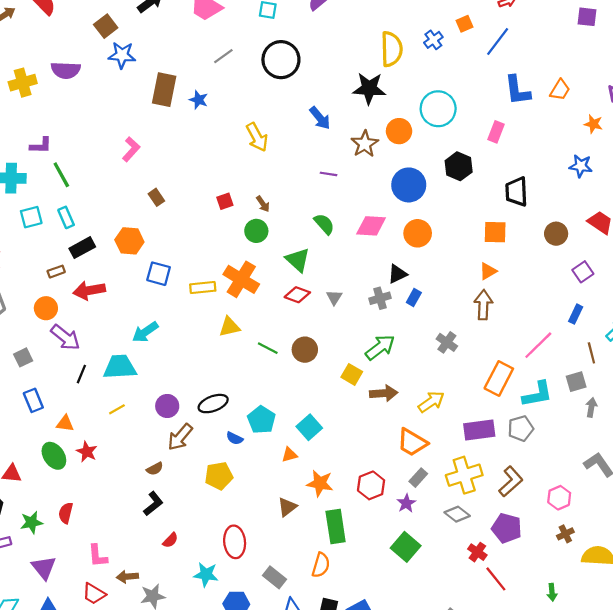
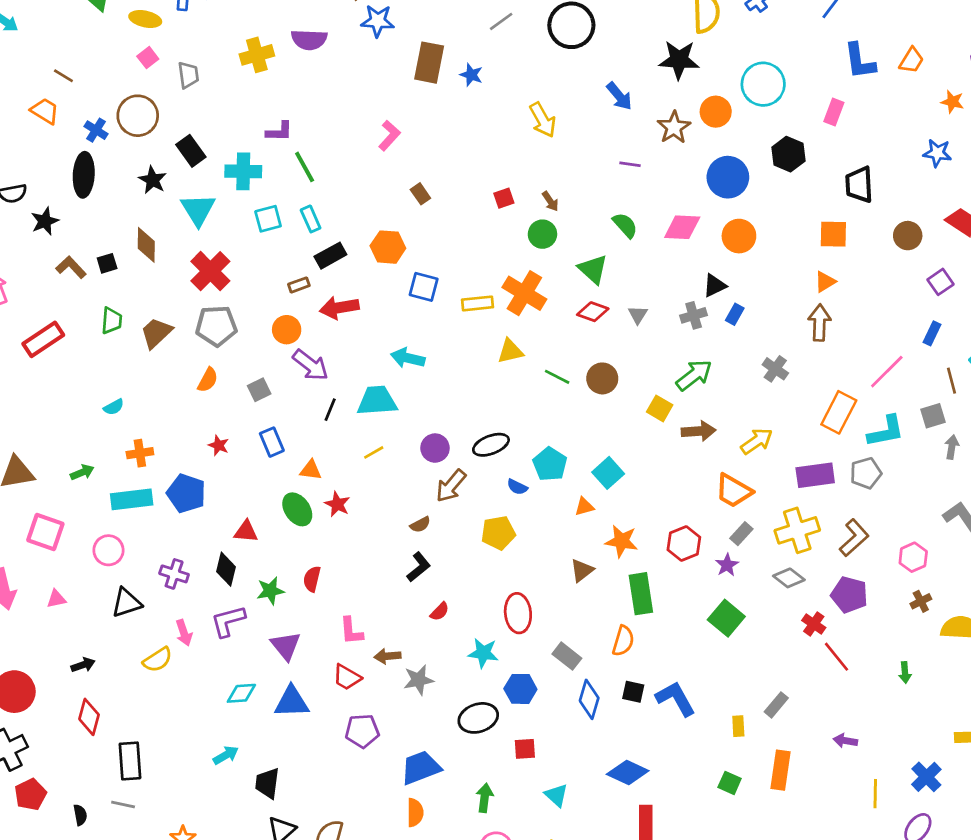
cyan arrow: (145, 332) -> (408, 358), turned 48

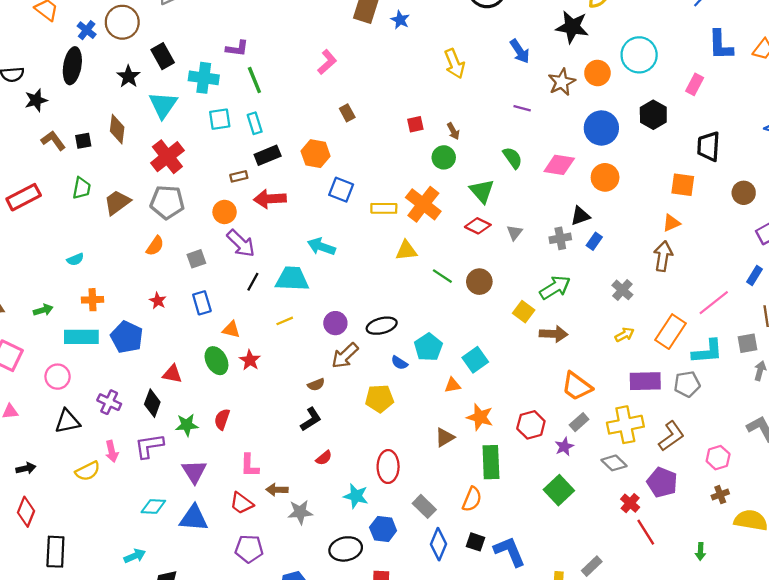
yellow arrow: (757, 441) -> (625, 335), moved, size x0.7

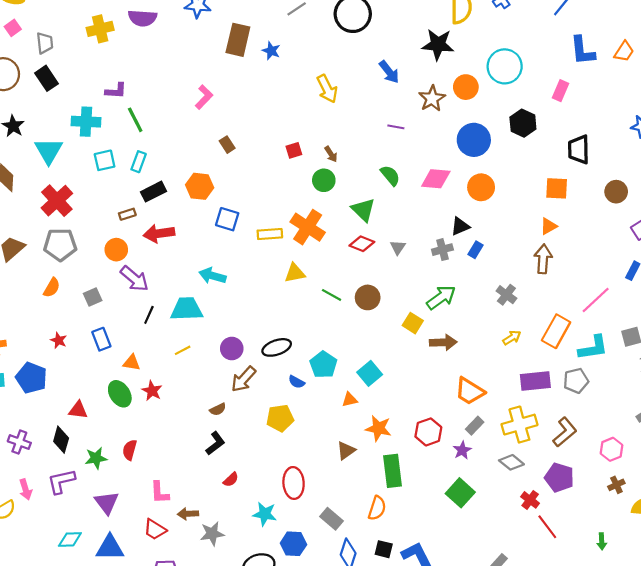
black rectangle: (163, 56) -> (46, 78), moved
cyan rectangle: (255, 123) -> (139, 162), turned 42

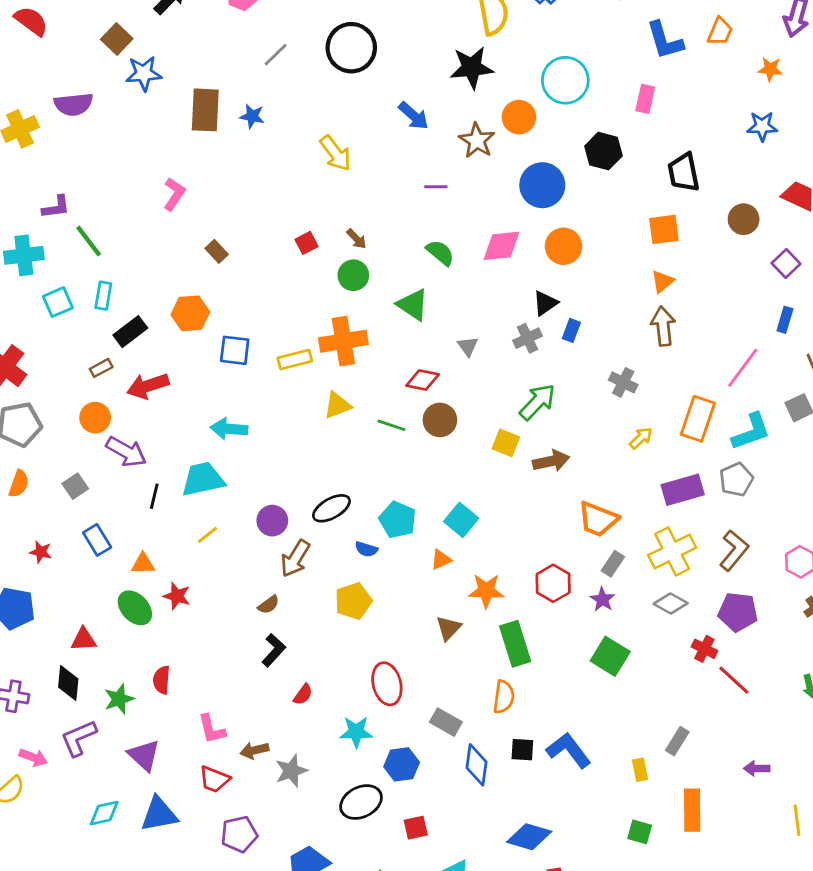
orange cross: (308, 227) -> (343, 341), turned -32
red diamond: (362, 244) -> (423, 380), moved
pink arrow: (26, 489) -> (33, 757), turned -42

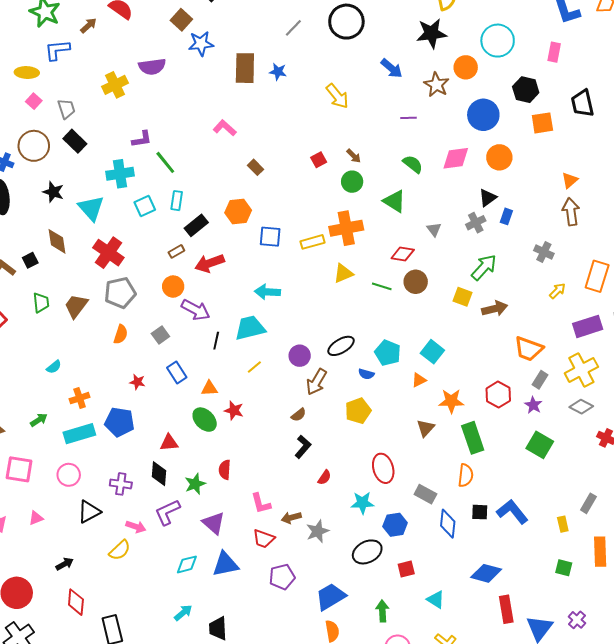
pink L-shape: (174, 194) -> (225, 128), turned -80
orange square: (664, 229) -> (542, 123), moved

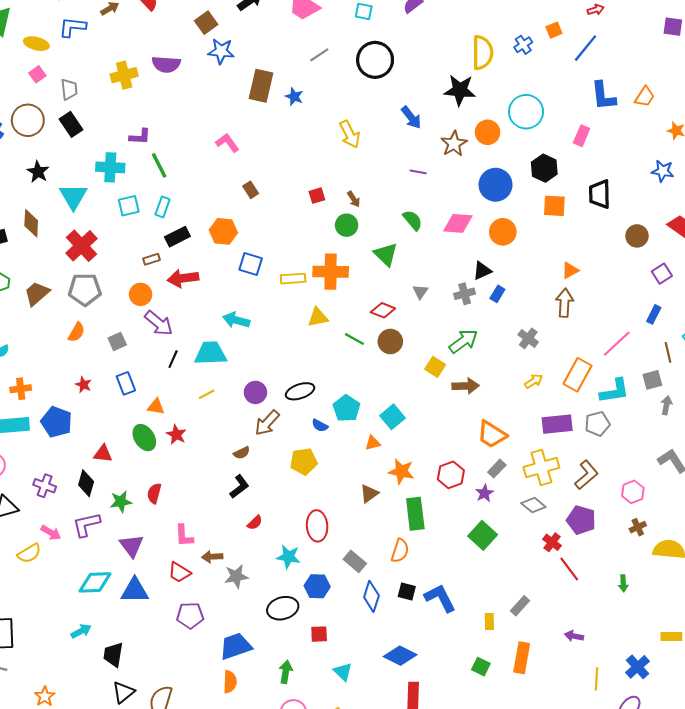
cyan diamond: (187, 564) -> (95, 582), size x1.4

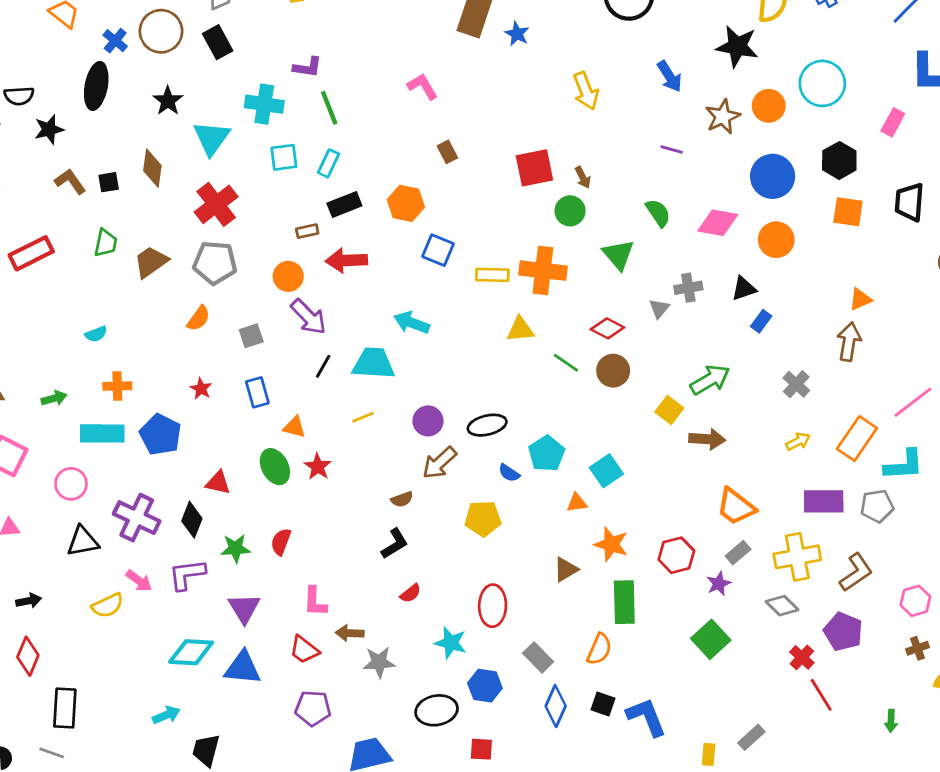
red square: (317, 196) -> (534, 168), size x1.8
gray cross: (465, 294) -> (688, 288), moved
purple cross: (45, 486) -> (137, 518), size x1.5

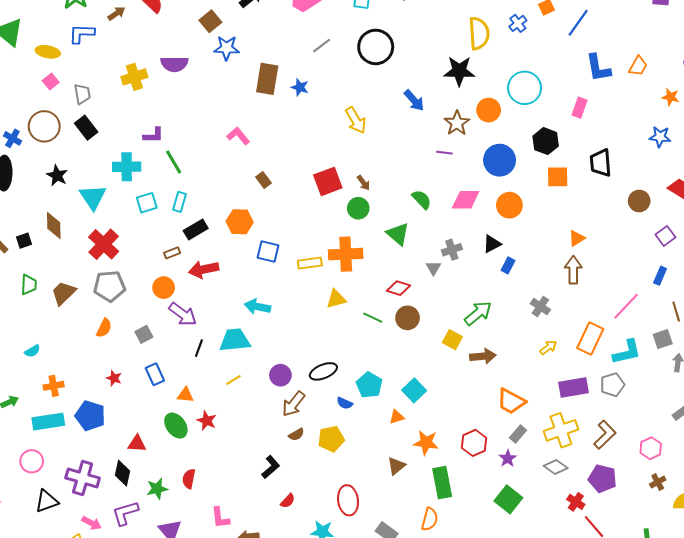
purple line: (672, 149) -> (444, 153), moved
brown semicircle: (402, 499) -> (296, 435), moved

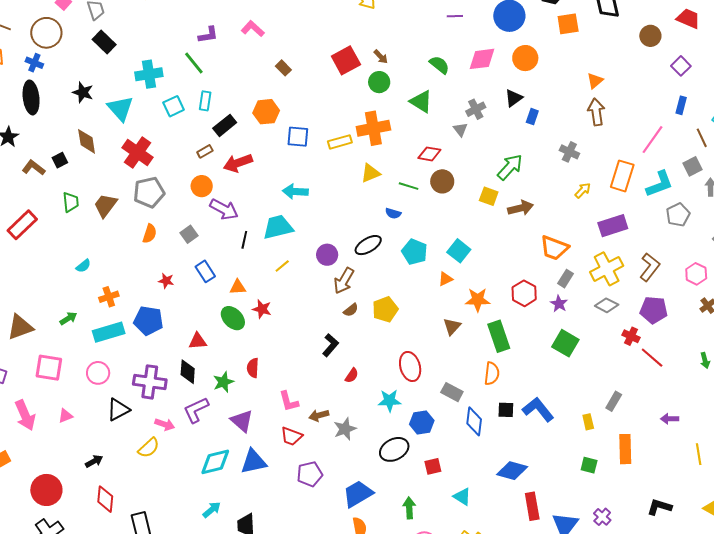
brown circle: (44, 126) -> (46, 33), moved
purple L-shape: (153, 135) -> (208, 35), moved
gray pentagon: (612, 385) -> (678, 215), moved
blue semicircle: (345, 403) -> (393, 213), moved

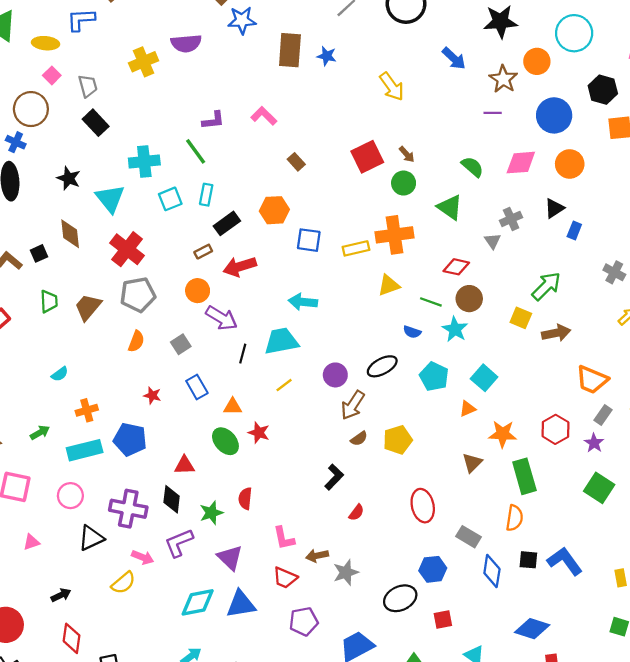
cyan star: (390, 401) -> (455, 329), moved, turned 30

